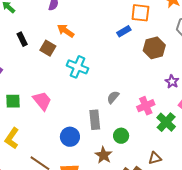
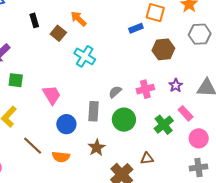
pink trapezoid: (42, 101) -> (52, 95), moved
pink cross: (146, 106) -> (145, 89), moved
green circle: (121, 136) -> (124, 120), moved, size x1.5

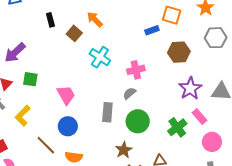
purple star: (176, 85) -> (190, 88), size x1.6
pink cross: (145, 89) -> (136, 70), moved
blue circle: (66, 124) -> (68, 126), moved
brown star: (97, 148) -> (124, 150), moved

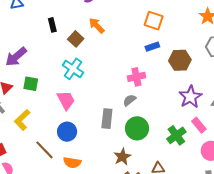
orange square: (172, 15) -> (154, 21), moved
blue rectangle: (152, 30) -> (152, 47), moved
cyan cross: (100, 57) -> (73, 69), moved

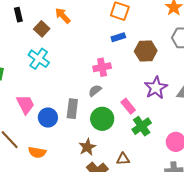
pink trapezoid: (66, 100) -> (25, 104), moved
pink rectangle: (199, 125) -> (128, 106), moved
blue circle: (67, 132) -> (48, 118), moved

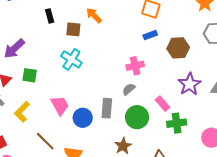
brown square: (42, 29) -> (73, 29), turned -35
green cross: (142, 126) -> (177, 123), turned 30

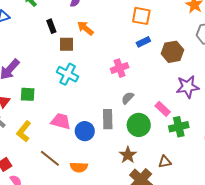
black rectangle: (50, 16) -> (51, 26), moved
pink cross: (135, 66) -> (120, 68), moved
purple star: (190, 84) -> (188, 87), turned 30
pink trapezoid: (60, 105) -> (61, 121), turned -40

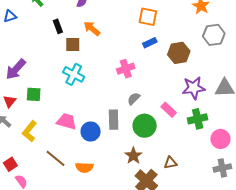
green cross: (179, 127) -> (198, 119), moved

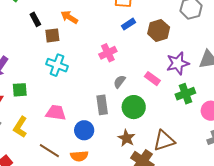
pink rectangle: (169, 110) -> (152, 79), moved
blue circle: (91, 132) -> (84, 130), moved
brown triangle: (170, 163) -> (164, 141), size x1.6

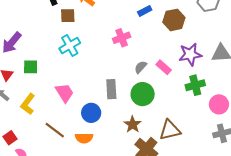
cyan cross: (57, 65) -> (70, 46), turned 35
gray semicircle: (119, 82) -> (141, 67), moved
pink trapezoid: (56, 113) -> (64, 93), turned 45

